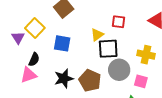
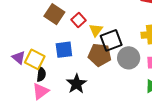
red square: (119, 22) -> (78, 20), moved, turned -32
yellow square: (35, 28) -> (35, 59), moved
brown pentagon: (90, 80) -> (100, 55), moved

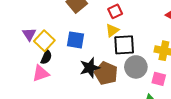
red square: (78, 20) -> (115, 11), moved
brown pentagon: (100, 55) -> (106, 73), moved
black star: (76, 84) -> (90, 68), moved

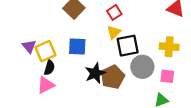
yellow square: (44, 41) -> (45, 51), turned 30
brown pentagon: (106, 73) -> (113, 77), turned 30

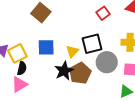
red square: (114, 12) -> (103, 13), moved
yellow triangle: (114, 32) -> (72, 51), moved

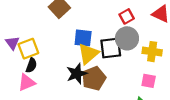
blue square: (46, 47) -> (83, 38), moved
yellow triangle: (72, 51) -> (88, 54), size x1.5
gray circle: (107, 62) -> (127, 38), moved

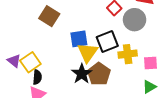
gray circle: (127, 38) -> (135, 20), moved
yellow cross: (152, 52) -> (128, 54), moved

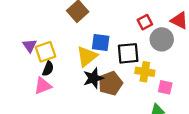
yellow triangle: (88, 52) -> (87, 56), moved

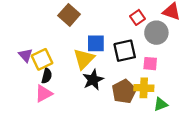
yellow cross: (145, 72) -> (144, 88), moved
brown pentagon: (110, 83) -> (124, 91), moved
pink square: (165, 87) -> (150, 64), moved

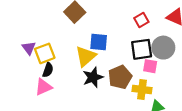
gray circle: (156, 33) -> (163, 48), moved
black square: (125, 51) -> (142, 49), moved
brown pentagon: (124, 91) -> (120, 77), moved

